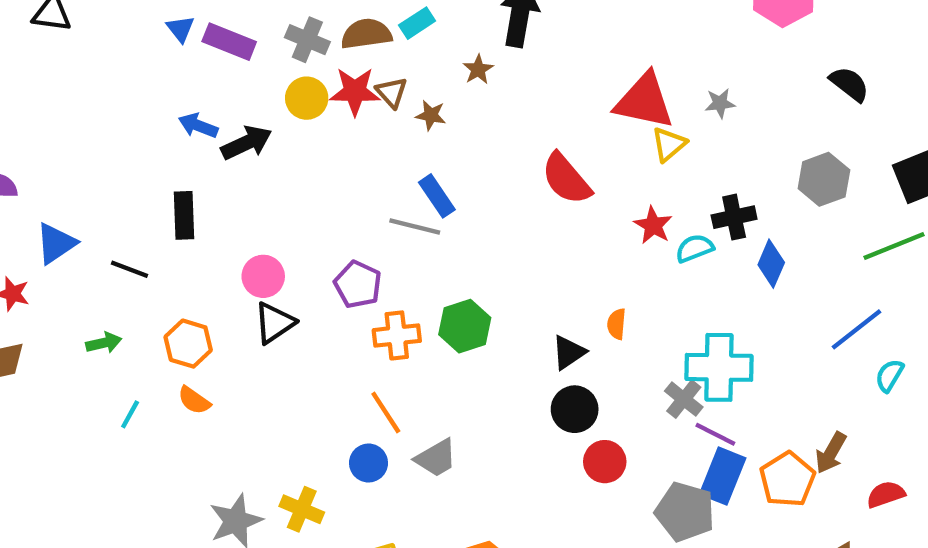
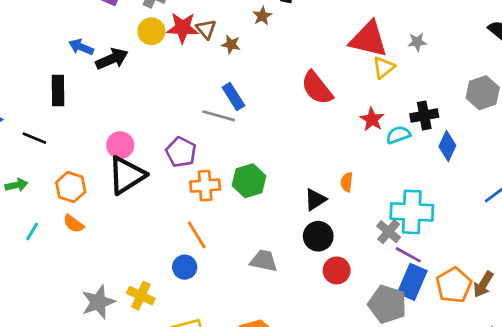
black rectangle: (184, 215) -> (58, 91), moved
black triangle: (274, 323) -> (127, 175), size x1.4
brown arrow: (831, 453) -> (483, 284), moved
gray trapezoid: (436, 458) -> (264, 261), moved, turned -140

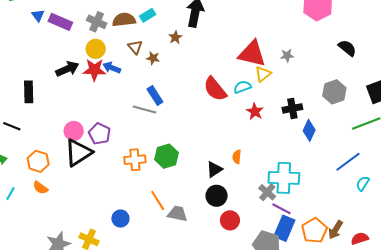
red star: (183, 28) -> (94, 70), moved
blue arrow: (81, 47) -> (112, 68), moved
cyan semicircle: (398, 135) -> (242, 87), moved
purple pentagon: (181, 152) -> (100, 134), moved
orange line: (197, 235) -> (158, 200), moved

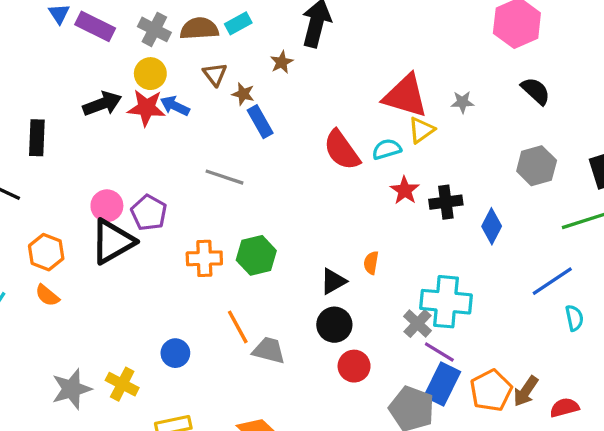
black semicircle: (347, 48) -> (536, 91), moved
blue rectangle: (155, 96) -> (260, 122), moved
black cross: (292, 108) -> (446, 202), moved
cyan semicircle: (363, 183) -> (574, 318), turned 133

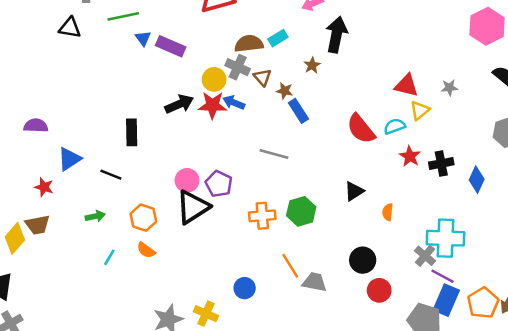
gray cross: (154, 29) -> (238, 67), moved
red triangle: (405, 96) -> (406, 85), size x0.7
black triangle: (333, 281) -> (354, 191), moved

